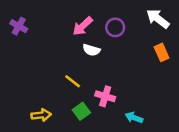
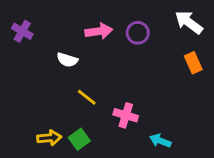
pink arrow: (83, 26) -> (99, 31), turned -145
white semicircle: (91, 50) -> (67, 60), moved
green square: (81, 111) -> (79, 139), moved

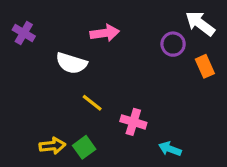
purple circle: (138, 33) -> (173, 44), moved
white semicircle: (67, 60) -> (71, 63), size x1.4

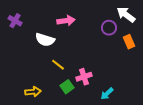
pink cross: (133, 122) -> (84, 77), turned -35
green square: (84, 147) -> (67, 87), moved
cyan arrow: (170, 149) -> (107, 94), turned -64

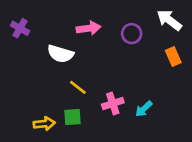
purple circle: (109, 28) -> (132, 34), moved
green square: (67, 87) -> (72, 117), moved, turned 32
cyan arrow: (107, 94) -> (144, 109), moved

